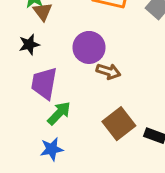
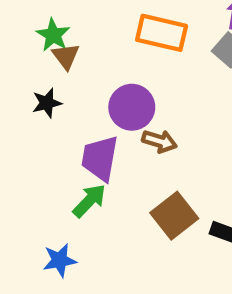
purple trapezoid: (44, 83) -> (100, 158), moved
blue star: (52, 149) -> (60, 260), moved

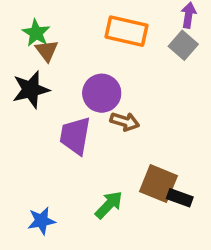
black star: (47, 103) -> (31, 90), size x1.5
green arrow: (89, 201) -> (109, 205), moved
brown square: (174, 216) -> (158, 184), moved, turned -30

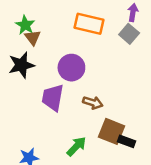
brown arrow: (125, 122) -> (93, 103), moved

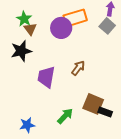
orange rectangle: (89, 24) -> (75, 18), turned -30
purple circle: (71, 68) -> (61, 28), moved
brown arrow: (93, 103) -> (78, 68), moved, turned -70

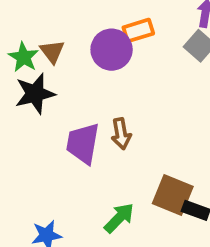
orange rectangle: (75, 18) -> (138, 30), size x0.7
green star: (24, 19) -> (24, 57), moved
brown arrow: (78, 68) -> (121, 134), moved, turned 133

